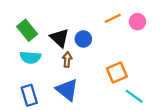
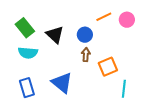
blue circle: (83, 39) -> (85, 35), moved
brown arrow: (67, 60) -> (86, 55), moved
cyan line: (134, 96) -> (124, 89), turned 60

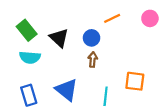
pink circle: (127, 20) -> (150, 18), moved
orange square: (108, 67) -> (135, 81), moved, turned 30
cyan line: (124, 89) -> (106, 96), moved

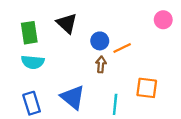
orange line: (112, 18) -> (122, 48), moved
green rectangle: (27, 30) -> (29, 33), turned 30
black triangle: (59, 38) -> (67, 23), moved

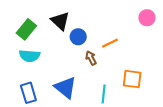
green rectangle: (29, 33) -> (26, 29), turned 48
blue circle: (100, 41) -> (78, 37), moved
brown arrow: (101, 64) -> (91, 58), turned -32

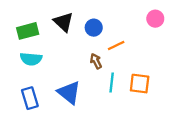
green rectangle: (26, 29) -> (28, 31), turned 36
blue circle: (78, 37) -> (94, 28), moved
cyan line: (104, 94) -> (112, 82), moved

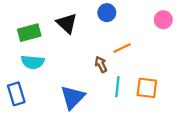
blue circle: (94, 28) -> (107, 13), moved
blue triangle: (69, 93) -> (73, 97), turned 35
blue rectangle: (30, 98) -> (16, 94), moved

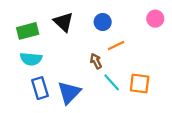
blue circle: (107, 13) -> (103, 22), moved
cyan line: (117, 87) -> (112, 82), turned -48
blue rectangle: (16, 94) -> (40, 88), moved

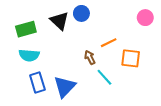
blue circle: (103, 22) -> (81, 13), moved
orange square: (140, 84) -> (131, 58), moved

